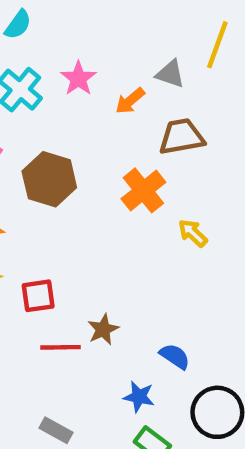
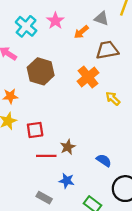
blue star: (139, 397) -> (67, 181), moved

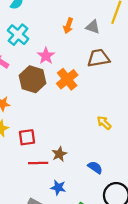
pink star: (55, 21) -> (46, 56), moved
orange arrow: (81, 32) -> (68, 26), moved, turned -32
orange cross: (88, 77) -> (67, 79), moved
yellow arrow: (113, 98) -> (104, 123), moved

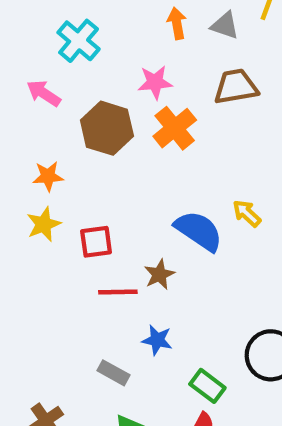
orange arrow: (68, 26) -> (177, 23), turned 152
pink star: (46, 56) -> (155, 82), moved, turned 30
blue semicircle: (95, 167) -> (199, 231), moved, size x1.6

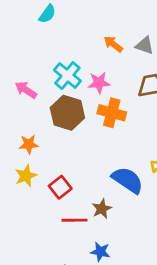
orange arrow: (177, 23) -> (113, 44), turned -42
cyan cross: (79, 41) -> (67, 76), moved
orange cross: (175, 128) -> (112, 113), turned -36
red square: (96, 242) -> (60, 187), turned -30

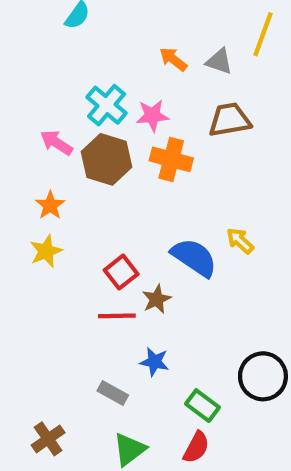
pink arrow: (26, 90) -> (56, 143), moved
orange star: (29, 144) -> (50, 205), turned -30
red square: (60, 187) -> (121, 272), moved

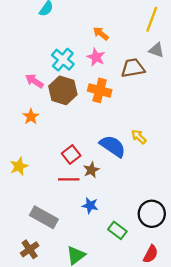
gray triangle: (219, 61) -> (157, 50), moved
pink star: (152, 116) -> (96, 57), moved, turned 30
yellow star: (46, 251) -> (19, 166), moved
gray rectangle: (113, 393) -> (44, 217), moved, size x1.6
red semicircle: (196, 447) -> (151, 254), moved

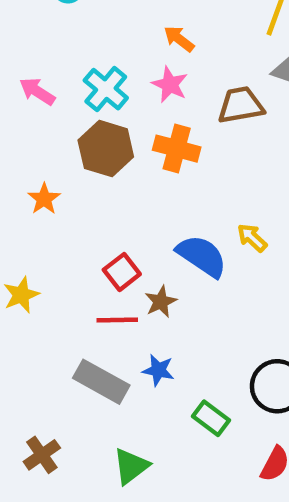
pink arrow: (34, 81) -> (37, 91), moved
gray rectangle: (44, 217) -> (101, 382), moved

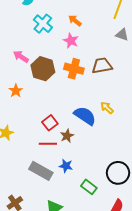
cyan cross: (106, 89) -> (43, 24), moved
pink arrow: (37, 91) -> (21, 57), moved
brown trapezoid: (241, 105) -> (102, 66), moved

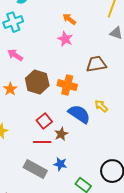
cyan cross: (43, 24) -> (13, 22), moved, turned 30
brown hexagon: (43, 69) -> (37, 82), moved
orange cross: (74, 69) -> (67, 85), moved

